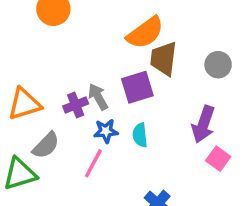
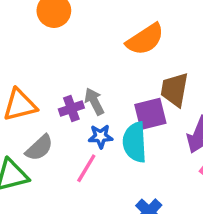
brown trapezoid: (164, 59) -> (175, 90), moved
purple square: (137, 87) -> (150, 114), moved
cyan semicircle: (140, 135) -> (135, 142), size x1.6

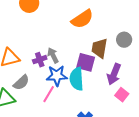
purple square: (150, 114) -> (86, 62), turned 30
blue star: (101, 136) -> (57, 76), size x1.5

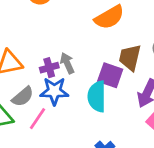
blue star: (57, 76) -> (54, 91), moved
pink line: (49, 94) -> (37, 119), moved

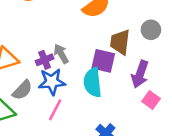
pink line: (37, 119) -> (55, 110), moved

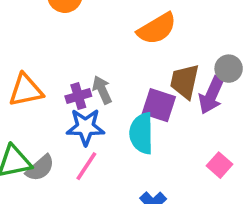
purple arrow: (140, 74) -> (211, 95), moved
gray semicircle: (22, 90) -> (40, 168), moved

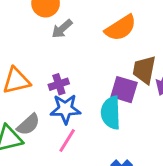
gray arrow: (102, 90) -> (62, 29), moved, turned -105
gray semicircle: (40, 168) -> (28, 125), moved

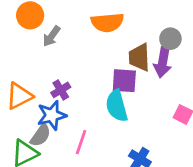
orange semicircle: (121, 28) -> (107, 22), turned 40
blue star: (65, 109) -> (52, 115), moved

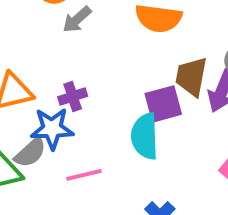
purple square: (124, 81) -> (163, 104), turned -32
pink line: (81, 142) -> (84, 175), turned 45

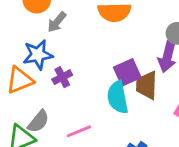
brown trapezoid: (191, 77) -> (147, 85), moved
blue star: (52, 129) -> (38, 55), moved

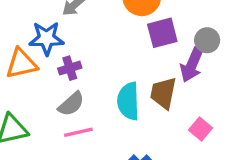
purple square: (127, 72) -> (162, 33), moved
gray semicircle: (38, 121) -> (71, 104), moved

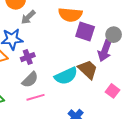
purple square: (162, 33) -> (85, 32), turned 36
brown trapezoid: (163, 93) -> (88, 70), turned 125
cyan semicircle: (128, 101) -> (66, 76), turned -110

